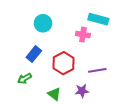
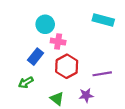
pink cross: (83, 35) -> (58, 42), moved

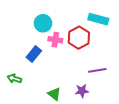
red hexagon: (67, 66) -> (79, 38), moved
green arrow: (26, 82) -> (14, 79), moved, turned 48

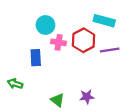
blue rectangle: (34, 54) -> (36, 58), turned -42
purple line: (97, 70) -> (110, 50), moved

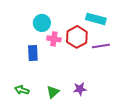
green arrow: (15, 84) -> (22, 90), moved
green triangle: (57, 100) -> (53, 92), turned 40

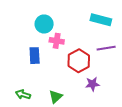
red hexagon: (77, 37) -> (79, 61), moved
purple star: (80, 89) -> (92, 84), moved

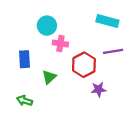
blue rectangle: (35, 56) -> (25, 59), moved
green triangle: (56, 97) -> (49, 77), moved

